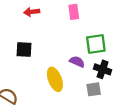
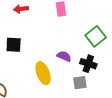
green square: (96, 44) -> (96, 36), moved, turned -30

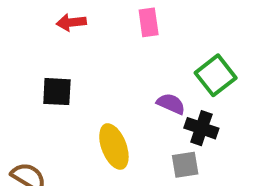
purple semicircle: (64, 56) -> (171, 104), moved

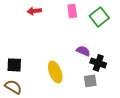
green square: (216, 75) -> (99, 17), moved
black square: (57, 92) -> (14, 65), moved

